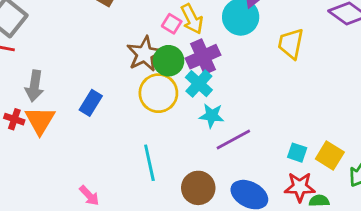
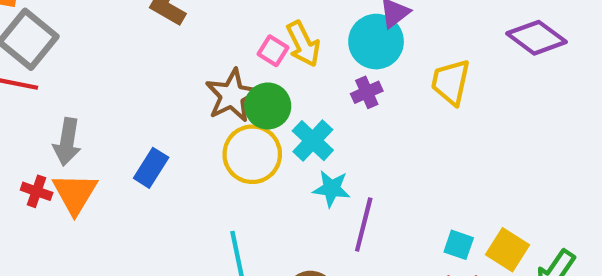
purple cross: (203, 57) -> (367, 92), moved, size x0.6
purple line: (233, 140) -> (364, 225), turned -48

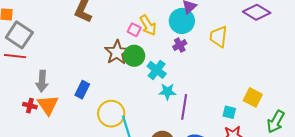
yellow circle: (252, 154) -> (111, 114), moved
yellow square: (508, 250) -> (253, 97), moved

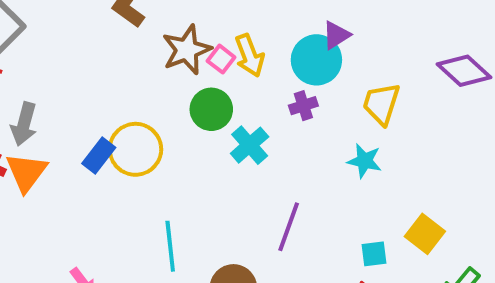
brown star: (117, 52) -> (187, 50), moved
cyan star: (167, 92) -> (364, 161), moved
cyan square: (229, 112) -> (374, 254), turned -32
yellow circle: (111, 114) -> (135, 149), moved

